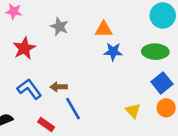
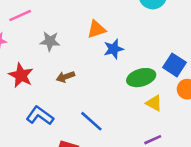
green ellipse: (155, 52) -> (141, 78), moved
brown arrow: (59, 87) -> (65, 77), moved

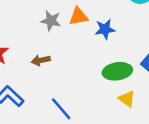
gray star: (50, 41) -> (51, 21), moved
blue star: (114, 49) -> (105, 29), moved

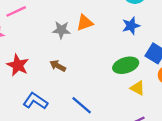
blue star: (105, 29) -> (131, 26), moved
brown arrow: (41, 60) -> (58, 66), turned 49

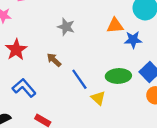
orange triangle: (85, 23) -> (115, 26), moved
yellow triangle: (138, 88) -> (98, 98), moved
blue line: (82, 105) -> (79, 79), moved

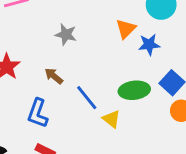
orange triangle: (115, 26) -> (126, 29), turned -36
blue L-shape: (24, 88) -> (38, 113), moved, turned -115

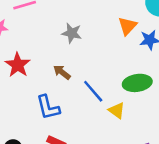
blue L-shape: (38, 113) -> (48, 107), turned -32

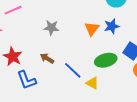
orange triangle: (127, 26) -> (92, 29), moved
blue L-shape: (48, 107) -> (27, 80), moved

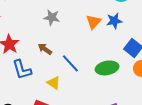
green ellipse: (106, 60) -> (107, 68), moved
yellow triangle: (92, 83) -> (54, 83), moved

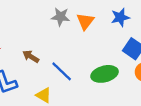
gray star: (52, 17) -> (60, 17), moved
blue star: (114, 21) -> (120, 17), moved

